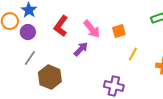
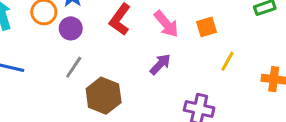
purple arrow: (81, 49) -> (160, 64), moved

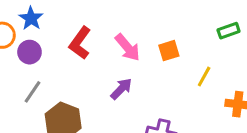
yellow line: (227, 61) -> (204, 77), moved

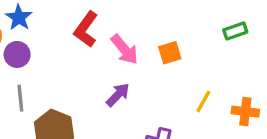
red L-shape: (80, 43) -> (86, 29), moved
yellow line: (204, 77) -> (203, 101), moved
gray line: (33, 92) -> (20, 98), turned -40

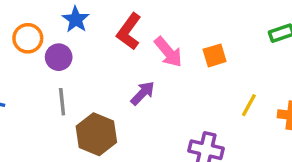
blue star: (19, 18) -> (76, 19), moved
purple arrow: (118, 95) -> (143, 93), moved

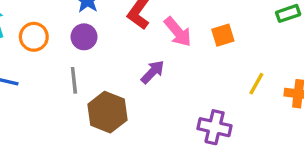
orange circle: (28, 38) -> (34, 37), moved
purple circle: (59, 57) -> (84, 37), moved

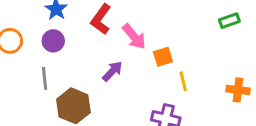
orange square: (223, 35) -> (163, 57), moved
yellow line: (256, 84) -> (183, 81), moved, turned -42

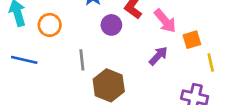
purple circle: (53, 41) -> (111, 25), moved
purple arrow: (112, 71) -> (158, 56), moved

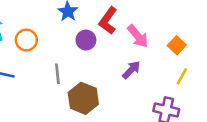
orange square: (192, 40) -> (177, 45), moved, turned -30
yellow line: (211, 63) -> (182, 76), turned 42

